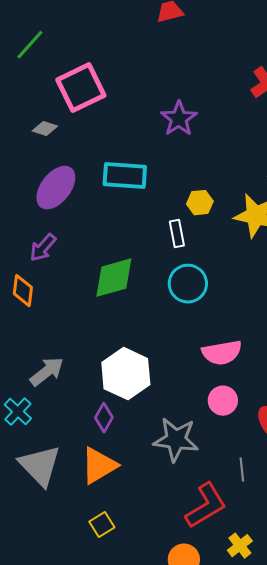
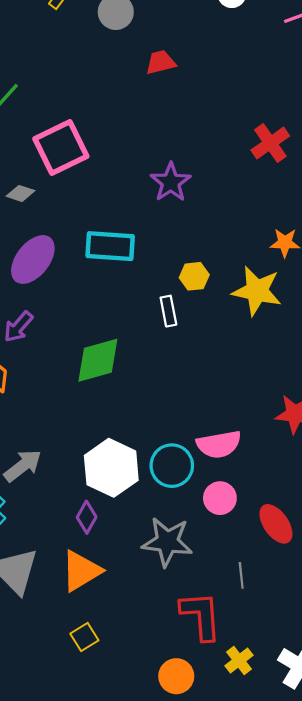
cyan circle: (188, 284) -> (172, 466), moved
red L-shape: (206, 506) -> (201, 616), turned -63

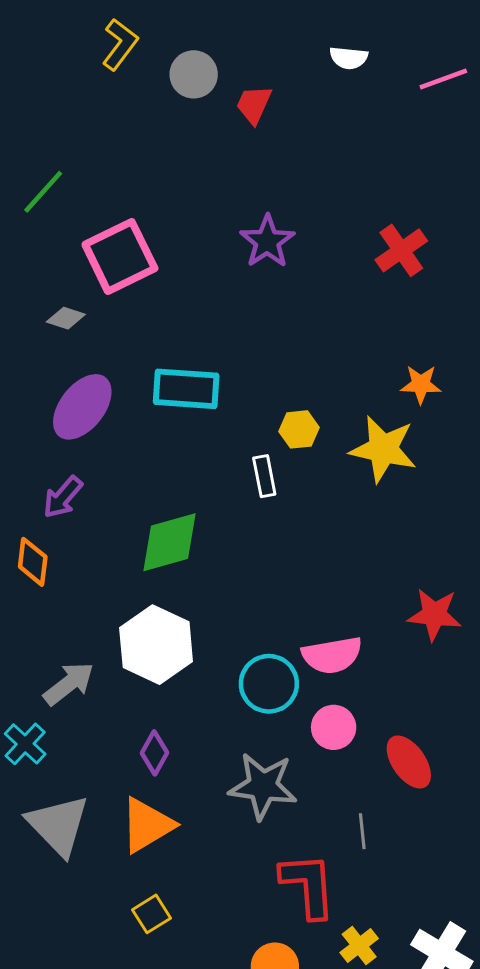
red trapezoid: (161, 62) -> (254, 104), moved, turned -52
purple star: (171, 182) -> (267, 241), moved
white hexagon: (111, 468) -> (156, 645), moved

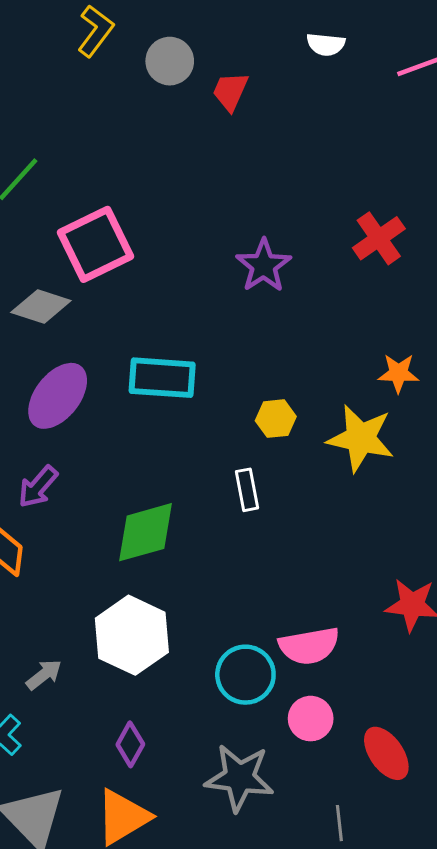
purple star: (267, 241) -> (264, 266), moved
gray diamond: (66, 318) -> (41, 306), size x1.5
white rectangle: (264, 476) -> (247, 490), moved
gray arrow: (69, 684) -> (44, 675), size x0.7

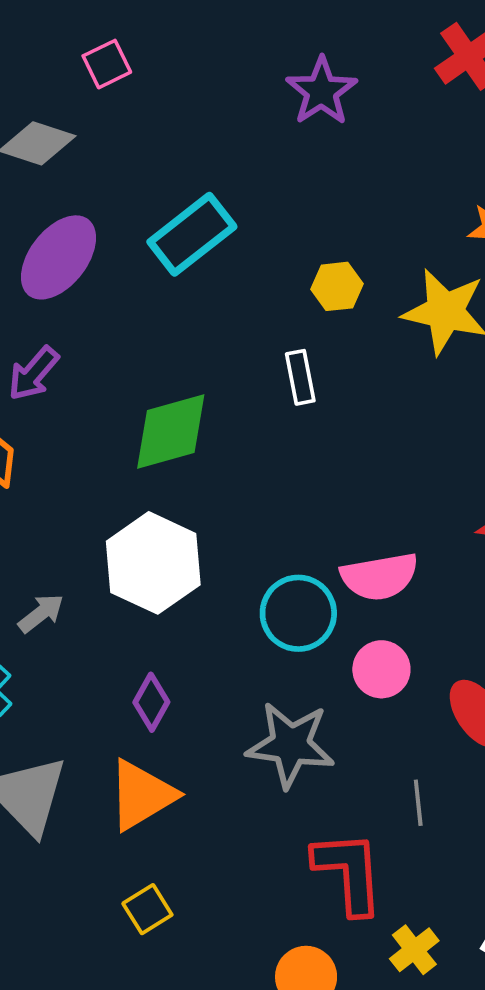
pink square: (95, 244) -> (107, 64), size x0.5
cyan rectangle: (162, 378) -> (192, 234), turned -42

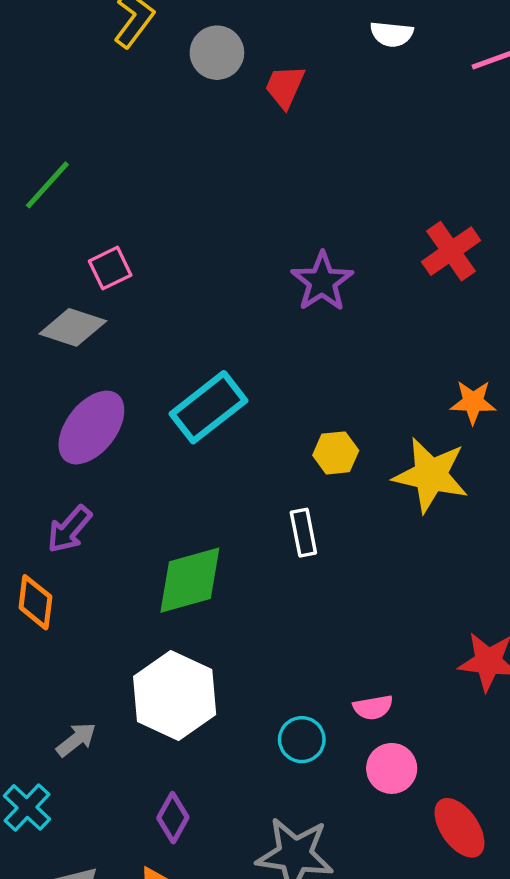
pink square: (107, 64) -> (110, 268), moved
pink semicircle: (380, 577) -> (373, 707), size x0.6
cyan circle: (298, 613) -> (302, 740), size x0.7
pink circle: (381, 669) -> (392, 768), moved

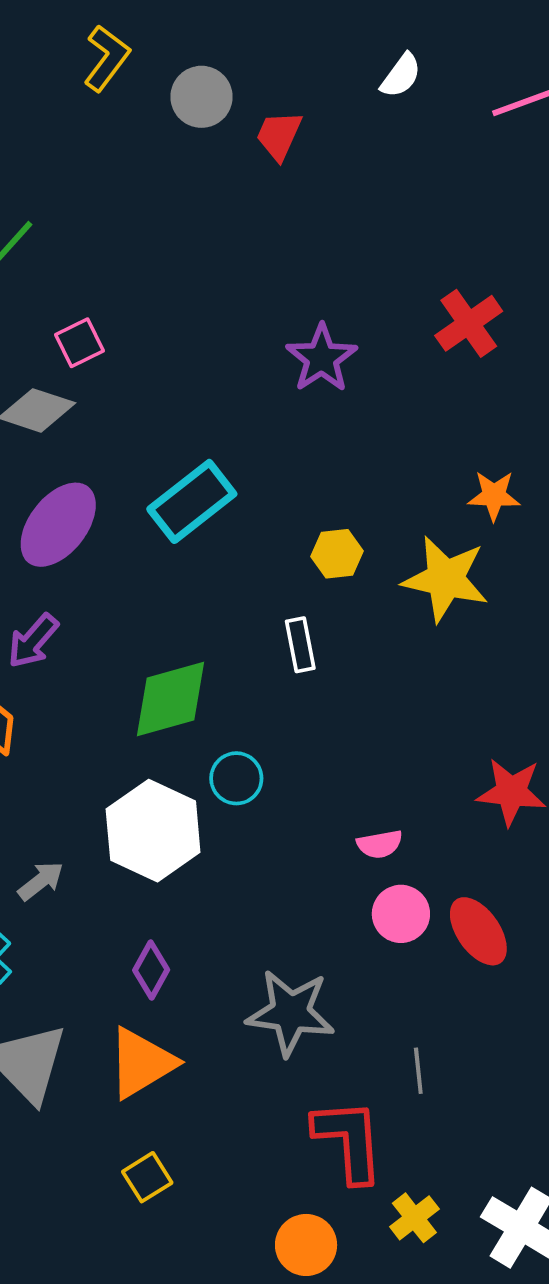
white semicircle: (392, 34) -> (401, 76), turned -60
cyan circle: (302, 740) -> (236, 778), moved
red ellipse: (459, 828) -> (478, 931), moved

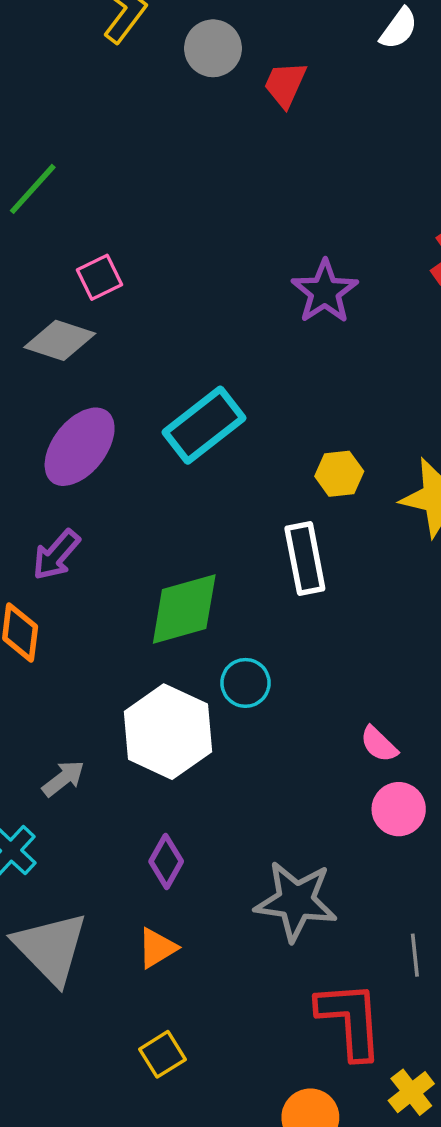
white rectangle: (300, 645) -> (305, 559), size x1.4
pink semicircle: (380, 844) -> (379, 744), turned 54
orange triangle: (141, 1063) -> (157, 948), size x0.6

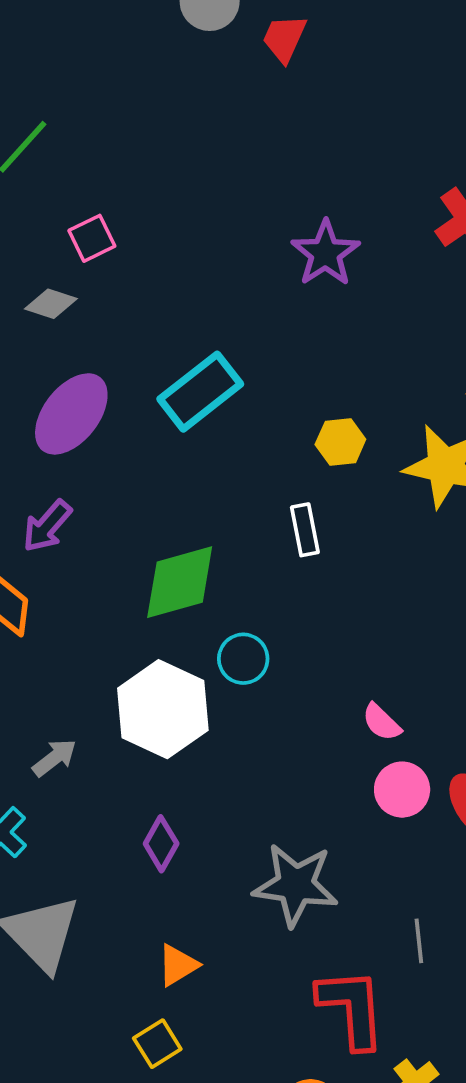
gray diamond: (60, 340) -> (51, 304), size x0.7
white rectangle: (305, 559) -> (305, 530), size x0.7
orange triangle: (157, 948) -> (178, 965), moved

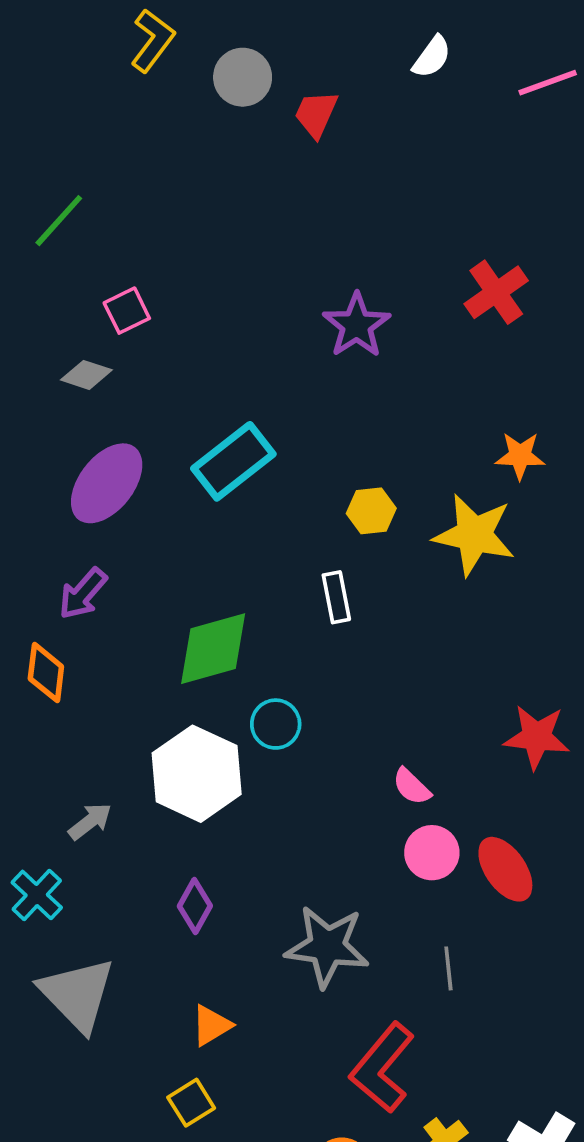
gray line: (419, 941) -> (448, 968), moved
red L-shape: (352, 1008) -> (382, 1068), turned -136

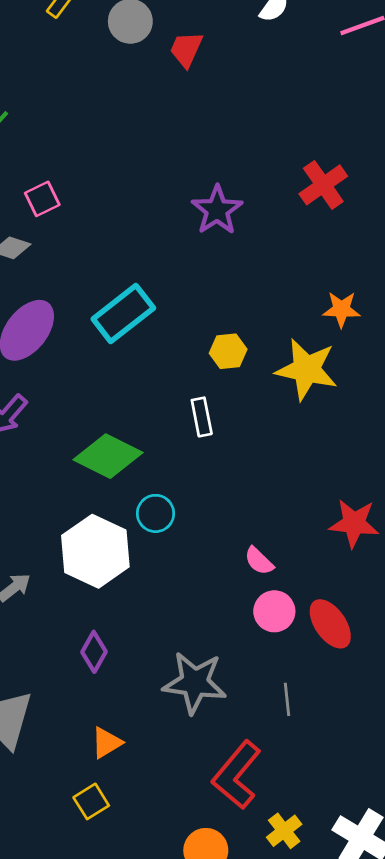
green diamond: (213, 649) -> (108, 456), turned 42

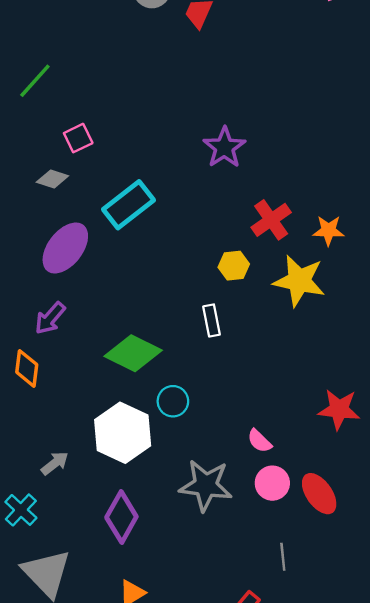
red cross: (323, 185) -> (271, 220), moved
cyan rectangle: (123, 314) -> (128, 205), moved
purple diamond: (94, 652) -> (121, 517), size x1.5
gray star: (195, 683) -> (206, 485), moved

